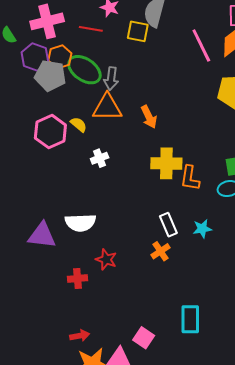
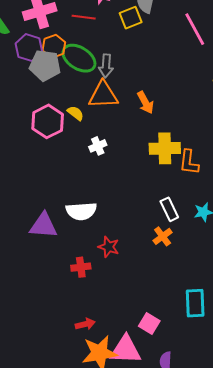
yellow square: (138, 31) -> (131, 18), turned -30

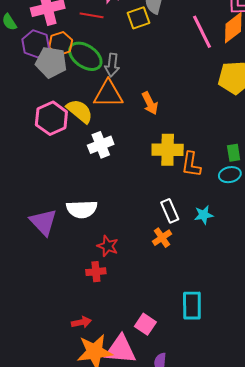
yellow semicircle: (75, 113) -> (80, 111), size x1.6
white cross: (98, 146) -> (101, 145), size x1.4
purple triangle: (43, 225) -> (43, 222), turned 40
red cross: (81, 267) -> (96, 272), moved

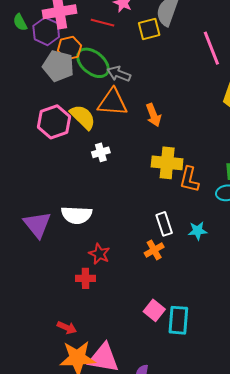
purple hexagon: (36, 44) -> (46, 31), moved
gray arrow: (112, 65) -> (119, 74), turned 100
white cross: (101, 145) -> (101, 152), size x0.7
red arrow: (81, 322) -> (67, 328), turned 30
pink square: (145, 324) -> (154, 310), moved

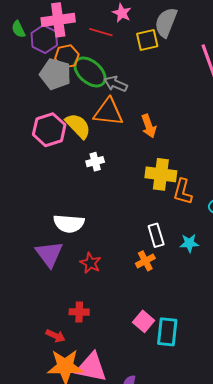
purple triangle: (37, 225) -> (49, 254), moved
red cross: (85, 278) -> (79, 312), moved

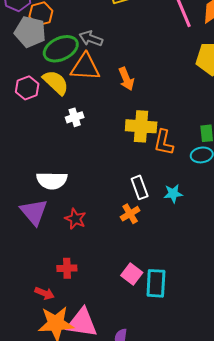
green ellipse: (90, 72) -> (61, 49), moved, turned -64
pink hexagon: (49, 130) -> (27, 88), size x0.7

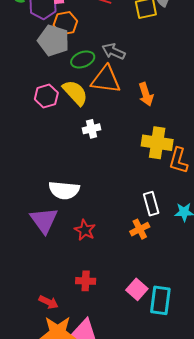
green ellipse: (61, 49) -> (83, 59), size x0.7
red cross: (67, 268) -> (86, 281), moved

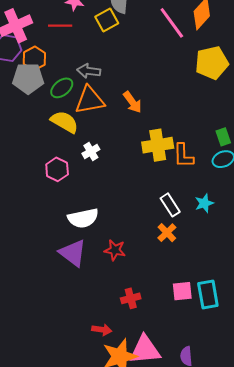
pink hexagon: (46, 96) -> (57, 169), moved
pink square: (137, 289) -> (182, 291), turned -30

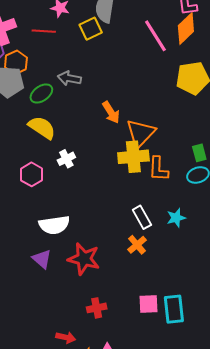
orange triangle: (90, 100) -> (141, 133), moved, turned -40
red star: (115, 250) -> (84, 259), size x1.5
purple triangle: (73, 253) -> (42, 259), size x0.7

